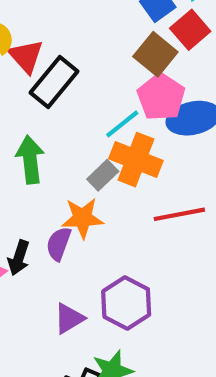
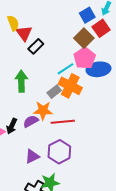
black rectangle: (54, 82) -> (36, 46), size x0.7
red line: (179, 214) -> (63, 122), moved
purple semicircle: (59, 244) -> (31, 121), turned 35

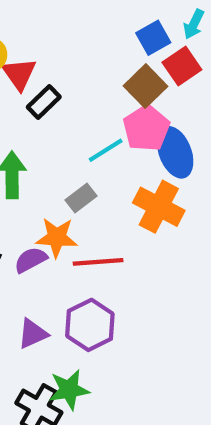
blue ellipse: (98, 69) -> (175, 152), turned 75
orange cross: (70, 86) -> (159, 207), moved

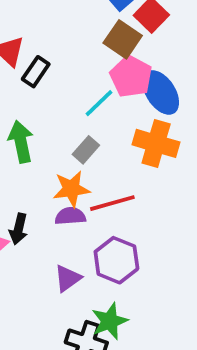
purple semicircle: (31, 260) -> (70, 216), moved, turned 36

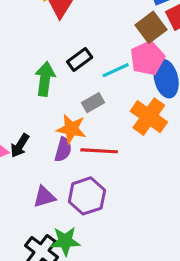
black rectangle: (36, 72) -> (80, 60), moved
purple semicircle: (70, 216) -> (63, 150), turned 90

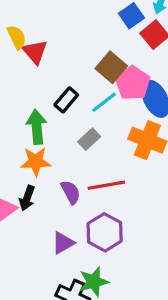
brown square: (151, 27) -> (111, 67), moved
orange star: (71, 129) -> (36, 161), moved
purple semicircle: (63, 150) -> (71, 192), turned -30

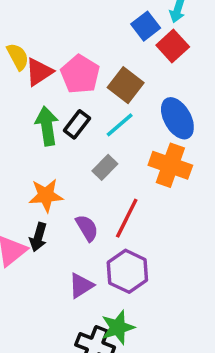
red triangle: (35, 52) -> (39, 72), turned 40
pink pentagon: (133, 83) -> (80, 74), moved
green arrow: (37, 127) -> (47, 126), moved
red line: (106, 185) -> (127, 218), turned -51

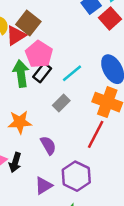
pink pentagon: (80, 74) -> (39, 54), moved
brown square: (126, 85) -> (28, 23), moved
red line: (127, 218) -> (96, 134), moved
black arrow: (38, 237) -> (15, 162), moved

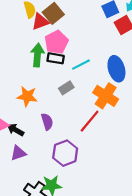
black rectangle: (42, 73) -> (56, 58), turned 49
black arrow: (15, 162) -> (16, 130), turned 91
purple triangle: (44, 186) -> (18, 153), moved

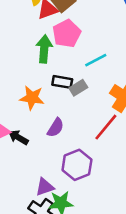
black rectangle: (56, 58) -> (62, 82), moved
purple semicircle: (47, 122) -> (56, 128), turned 49
purple triangle: (18, 153) -> (45, 187), moved

